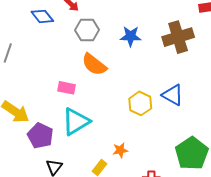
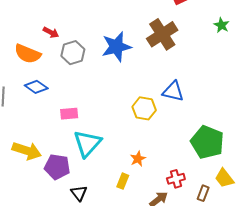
blue diamond: (42, 16) -> (36, 87), moved
blue star: (131, 36) -> (116, 47), size x1.4
orange semicircle: (94, 64) -> (28, 54), moved

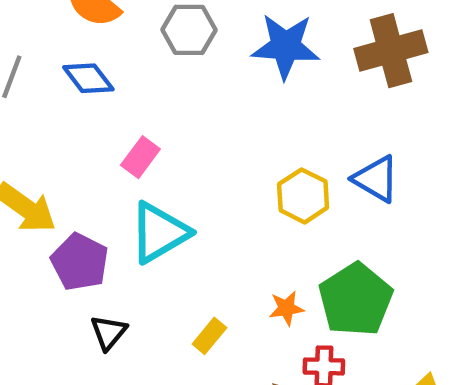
pink rectangle: (69, 114) -> (140, 157), turned -66
green pentagon: (207, 142) -> (356, 300), moved
orange star: (138, 159) -> (286, 308), moved

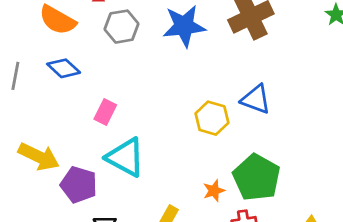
cyan triangle: (159, 233) -> (126, 157), turned -51

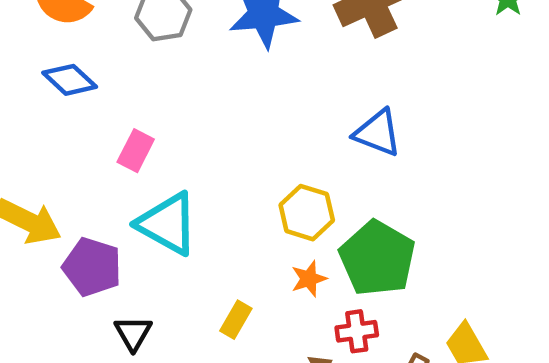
yellow hexagon: (212, 118) -> (307, 213), moved

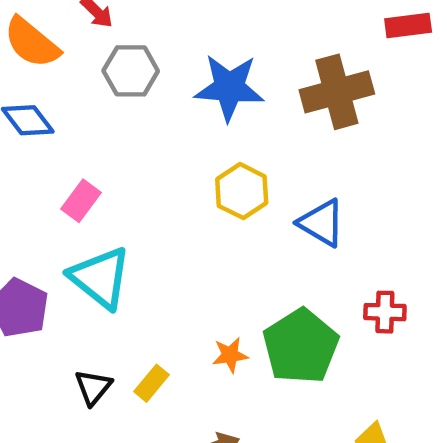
yellow hexagon: (307, 213) -> (242, 191), moved
red cross: (357, 331) -> (385, 312), moved
black triangle: (133, 333) -> (93, 387), moved

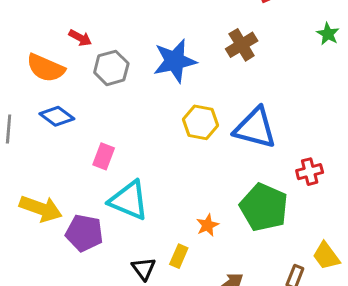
brown cross: (337, 92) -> (242, 45), size x0.7
blue triangle: (322, 223) -> (255, 128), size x1.4
orange star: (230, 355) -> (207, 225), moved

